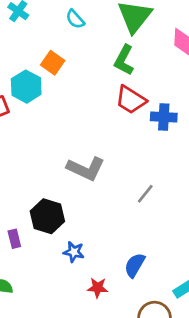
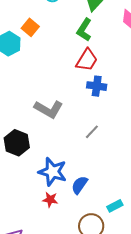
red trapezoid: (131, 100) -> (87, 60), turned -95
blue cross: (164, 117) -> (97, 86), moved
blue star: (74, 252) -> (52, 172), moved, size x1.8

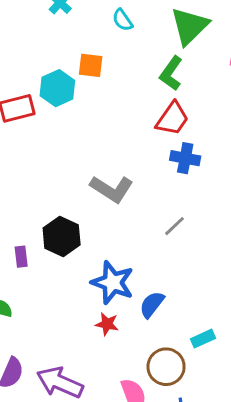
orange square: (30, 27) -> (91, 65), turned -36

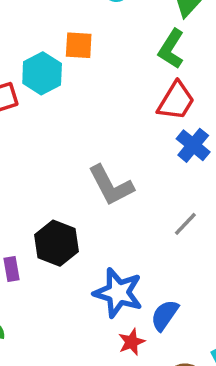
blue cross: (185, 158) -> (193, 145), turned 32
gray L-shape: (112, 189) -> (111, 185), turned 33
red star: (107, 324) -> (132, 342), moved, turned -30

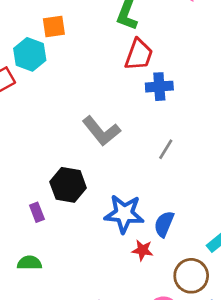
blue cross: (193, 145) -> (159, 87), turned -32
red star: (132, 342) -> (142, 250), turned -30

